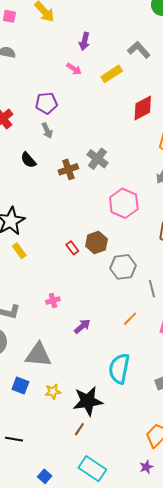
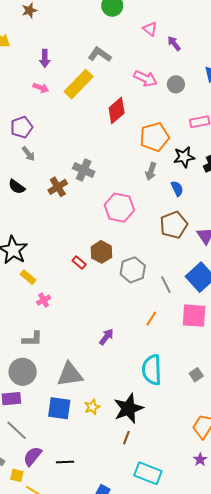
yellow rectangle: (112, 74) -> (79, 84), size x1.4
pink cross: (53, 301) -> (44, 300), moved
blue square: (20, 385) -> (59, 408), size x1.4

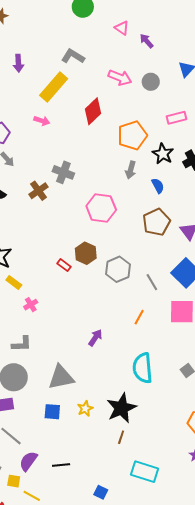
pink arrow: (41, 88) -> (42, 121), moved
black star: (184, 157) -> (163, 154), turned -30
blue square: (59, 408) -> (52, 412), size x0.7

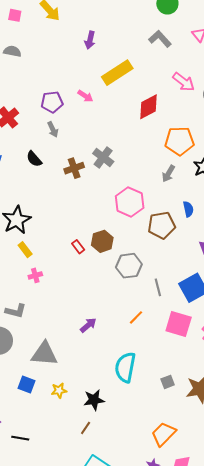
gray L-shape: (73, 56) -> (160, 39), moved
pink arrow: (42, 121) -> (85, 96), moved
blue semicircle: (158, 186) -> (188, 209), moved
brown pentagon: (156, 222) -> (161, 225), moved
black star: (121, 408) -> (94, 400), size x0.7

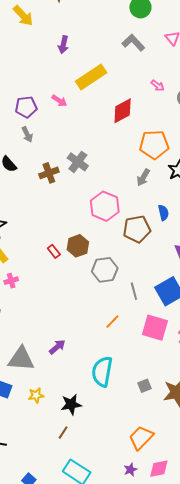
pink arrow: (184, 82) -> (158, 86), size x0.6
purple arrow: (88, 325) -> (57, 347), moved

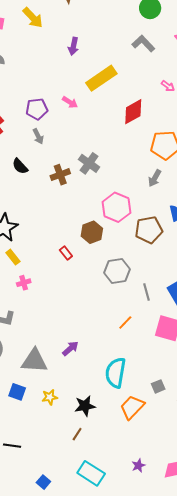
brown hexagon: (78, 246) -> (92, 232), moved
orange trapezoid: (141, 438) -> (132, 407), moved
purple star: (130, 470) -> (138, 466), moved

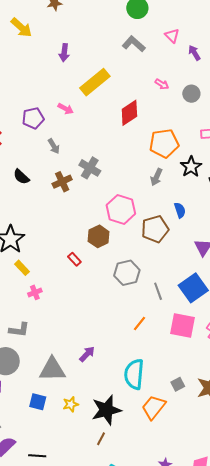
gray arrow: (38, 136) -> (54, 146), moved
black star: (85, 406) -> (106, 410), size x1.4

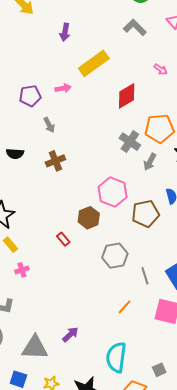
pink arrow: (66, 109) -> (63, 88), turned -42
gray cross: (90, 168) -> (130, 142), moved
black semicircle: (21, 177) -> (15, 154), turned -42

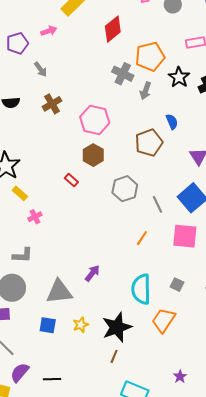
pink hexagon: (113, 192) -> (95, 120), moved
gray square: (159, 370) -> (177, 285), moved, turned -32

